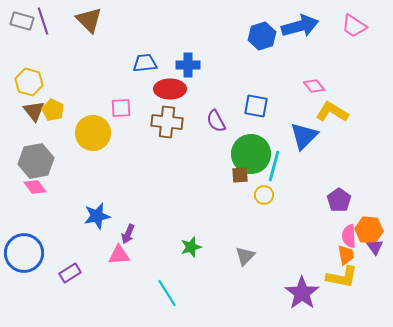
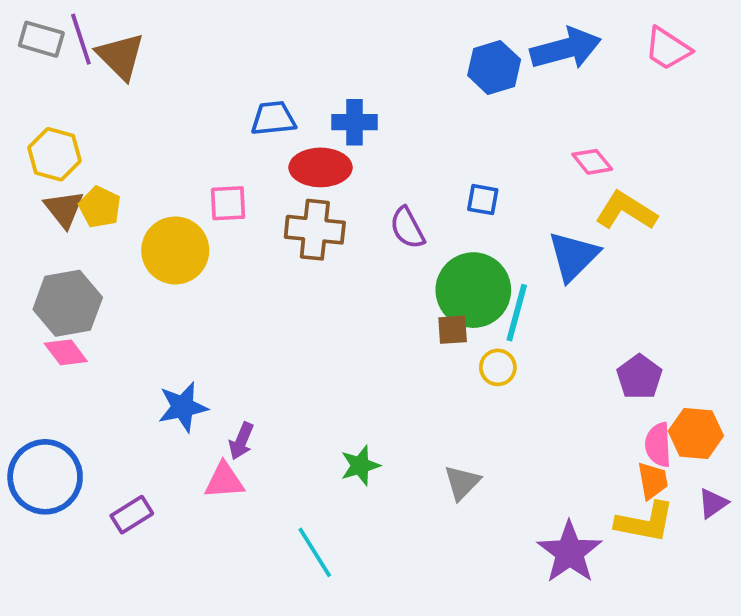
brown triangle: (89, 20) -> (121, 56), moved
blue square: (256, 106) -> (483, 200), size x0.7
purple triangle: (375, 247) -> (713, 503), moved, turned 30

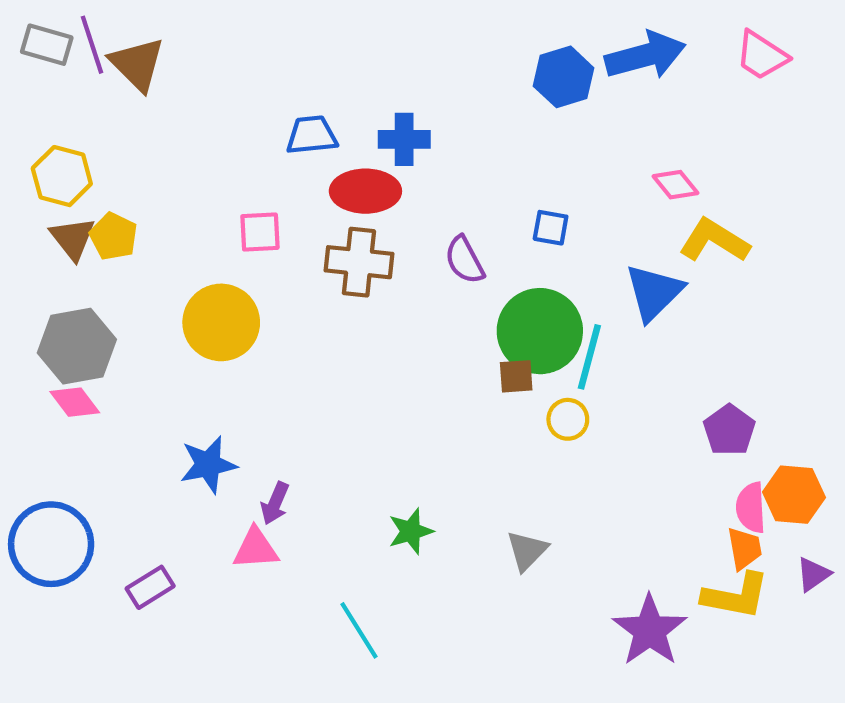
yellow circle: (175, 250) -> (221, 322), moved

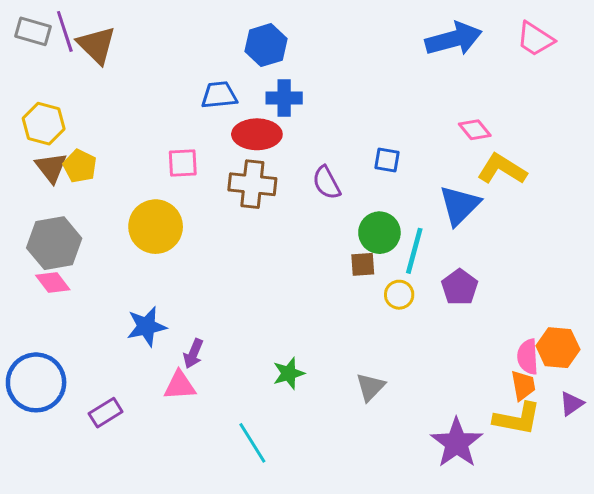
blue hexagon: (564, 77) -> (266, 45), moved
green circle: (540, 331) -> (379, 233), size x0.7
purple pentagon: (729, 430) -> (460, 287), moved

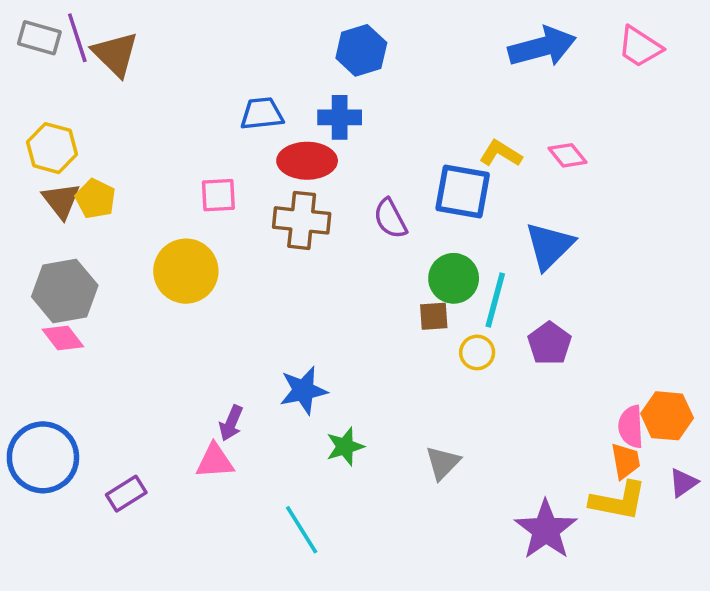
blue hexagon: (266, 45) -> (361, 50), moved
blue square: (387, 160) -> (463, 191), size x1.8
yellow L-shape: (502, 169) -> (501, 154), moved, size x0.7
blue star: (146, 326) -> (303, 390), moved

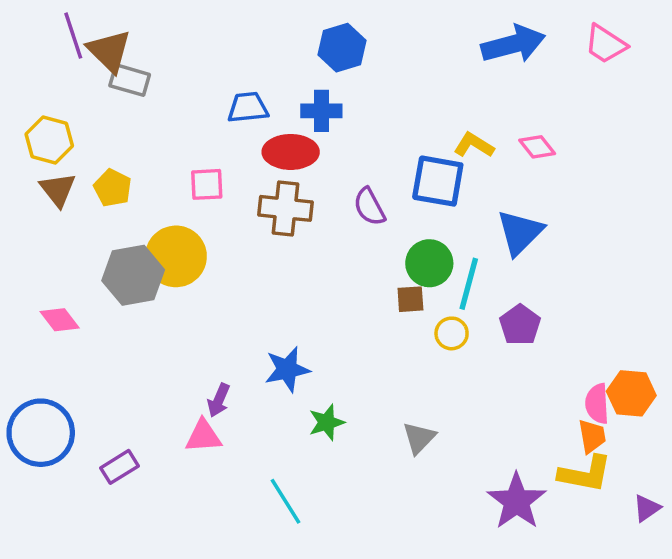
gray rectangle: (39, 38) -> (130, 80), moved
yellow pentagon: (95, 199) -> (113, 188), moved
gray hexagon: (65, 291) -> (133, 275), moved
purple triangle: (683, 483) -> (647, 508), moved

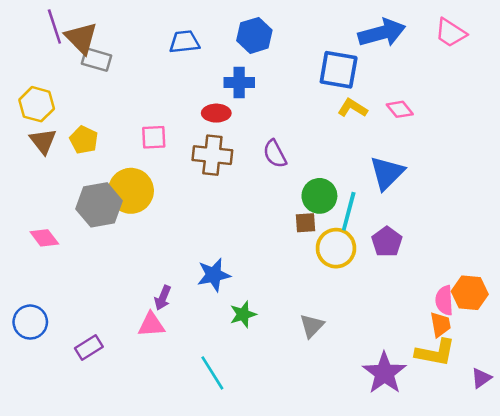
blue trapezoid: (248, 107) -> (184, 42), moved
red ellipse: (291, 152) -> (216, 113), size x0.7
blue square: (438, 181) -> (339, 70), moved
yellow circle: (452, 333) -> (336, 248), size x1.6
blue circle: (41, 433) -> (30, 322), size x0.7

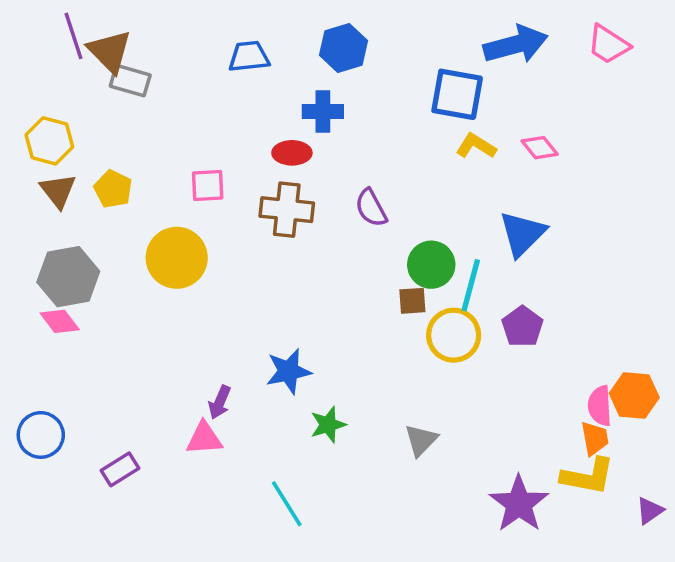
gray hexagon: (99, 205) -> (68, 277), moved

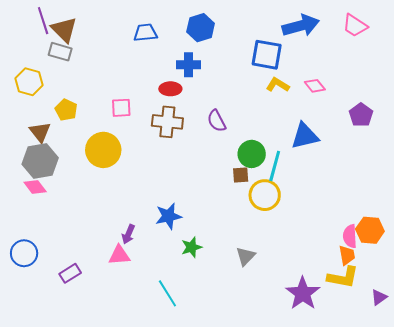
gray rectangle: (130, 81) -> (60, 52), moved
brown triangle: (58, 191) -> (40, 132), moved
blue triangle: (522, 234) -> (305, 136), turned 32
purple pentagon: (522, 327) -> (361, 115), moved

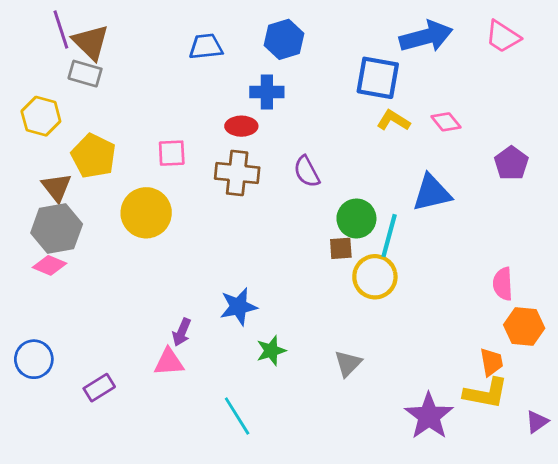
yellow pentagon: (66, 110) -> (94, 156), size x1.4
pink diamond: (35, 187) -> (49, 265), turned -30
pink semicircle: (350, 236) -> (503, 284), moved

